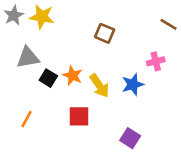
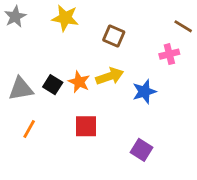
yellow star: (42, 17) -> (65, 18), moved
gray triangle: (28, 58) -> (21, 89), moved
pink cross: (156, 61) -> (169, 54), moved
yellow arrow: (99, 86) -> (110, 76), moved, turned -75

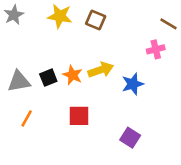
brown square: (114, 36) -> (96, 20), moved
black square: (53, 85) -> (48, 78), turned 36

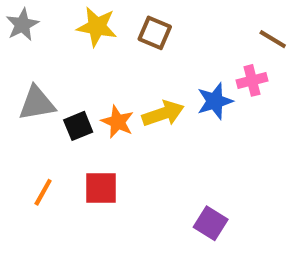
gray triangle: (19, 81) -> (37, 103), moved
blue star: (133, 84) -> (215, 101), moved
red square: (79, 116) -> (101, 188), moved

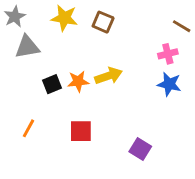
blue star: (215, 101) -> (169, 84), moved, turned 30
gray triangle: (37, 103) -> (27, 47), moved
orange star: (118, 122) -> (78, 81), turned -30
red square: (101, 188) -> (81, 131), moved

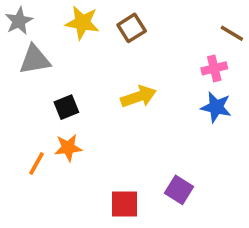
brown square: (103, 22) -> (132, 28), turned 35
orange star: (78, 81) -> (68, 148), moved
red square: (81, 131) -> (124, 204), moved

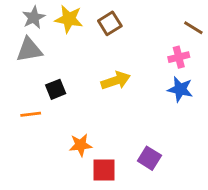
gray star: (19, 21) -> (34, 18), moved
orange star: (68, 148) -> (81, 145), moved
orange line: (36, 163) -> (31, 114), moved, turned 54

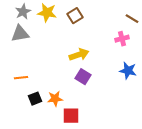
black square: (56, 89) -> (35, 99), moved
blue star: (180, 89) -> (128, 71), moved
purple square: (149, 158) -> (83, 77), moved

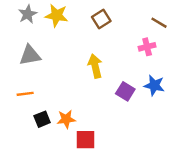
brown square: (75, 16) -> (101, 19), moved
gray triangle: (20, 34) -> (30, 55), moved
yellow arrow: (79, 55) -> (95, 66), turned -84
purple square: (83, 77) -> (125, 91), moved

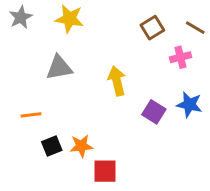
gray star: (28, 14) -> (21, 17), moved
brown square: (101, 19) -> (152, 28), moved
gray triangle: (30, 55) -> (59, 68), moved

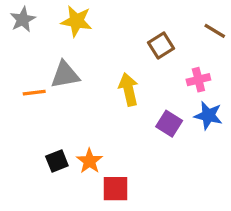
brown square: (152, 28) -> (161, 45), moved
pink cross: (180, 57) -> (198, 80), moved
orange line: (31, 115) -> (34, 93), moved
orange star: (81, 146) -> (89, 161), turned -30

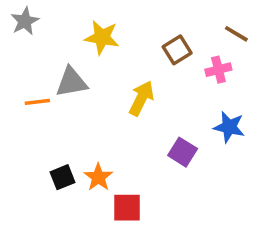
yellow star: (76, 21) -> (102, 37), moved
pink cross: (198, 80) -> (218, 70), moved
yellow arrow: (129, 89) -> (141, 98), turned 40
purple square: (169, 124) -> (183, 152), moved

